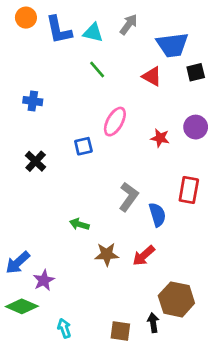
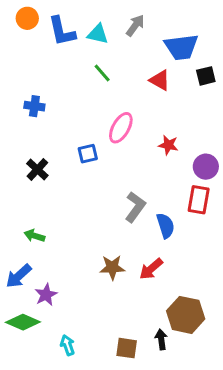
purple circle: (196, 127) -> (206, 167), moved
green arrow: (79, 224) -> (34, 236), moved

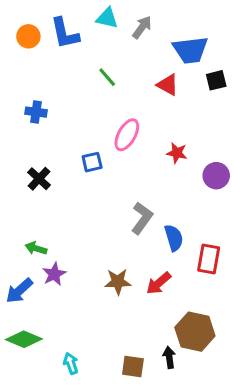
orange circle: (27, 18) -> (28, 36), moved
cyan triangle: (98, 34) -> (107, 18), moved
red rectangle: (199, 200) -> (209, 259), moved
purple star: (46, 295) -> (54, 274), moved

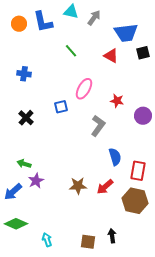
gray L-shape: (142, 218) -> (98, 126), moved
brown hexagon: (195, 332) -> (135, 201), moved

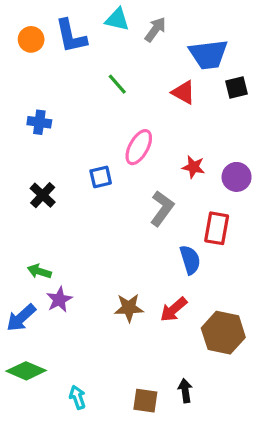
purple circle: (143, 116) -> (237, 177), moved
red rectangle: (138, 171) -> (217, 228), moved

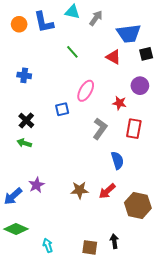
purple circle: (237, 177) -> (140, 86), moved
red rectangle: (217, 228) -> (134, 129), moved
green arrow: (39, 271) -> (24, 143), moved

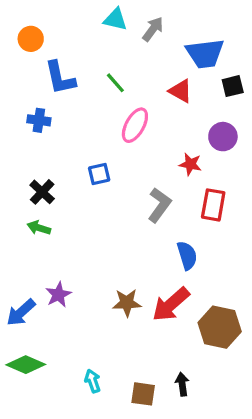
blue L-shape: (44, 22) -> (60, 78), moved
pink ellipse: (86, 91) -> (135, 125), moved
red arrow: (107, 191) -> (171, 304), size x1.4
cyan arrow: (48, 245) -> (93, 381), moved

